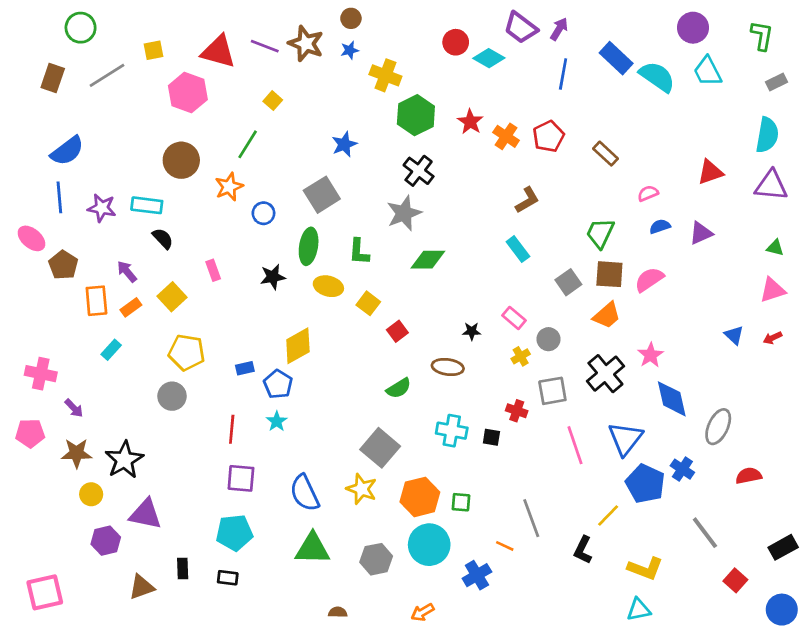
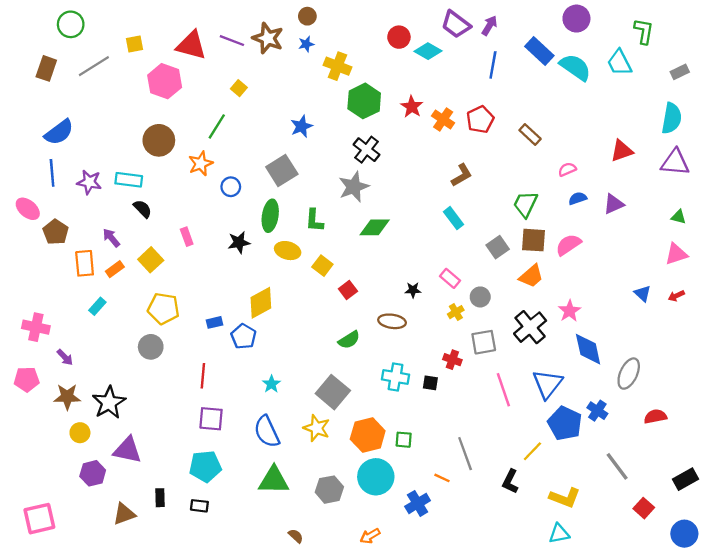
purple circle: (693, 28) -> (576, 19), moved
green L-shape: (762, 36) -> (644, 31), moved
cyan star: (277, 421) -> (271, 384), moved
brown semicircle: (338, 612) -> (296, 536), turned 42

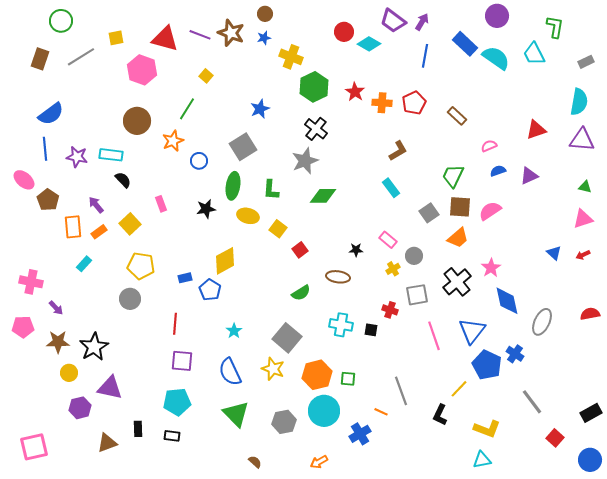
orange cross: (443, 119) -> (382, 103), turned -30
red semicircle: (655, 416) -> (590, 314), moved
green triangle: (274, 480) -> (236, 414), turned 44

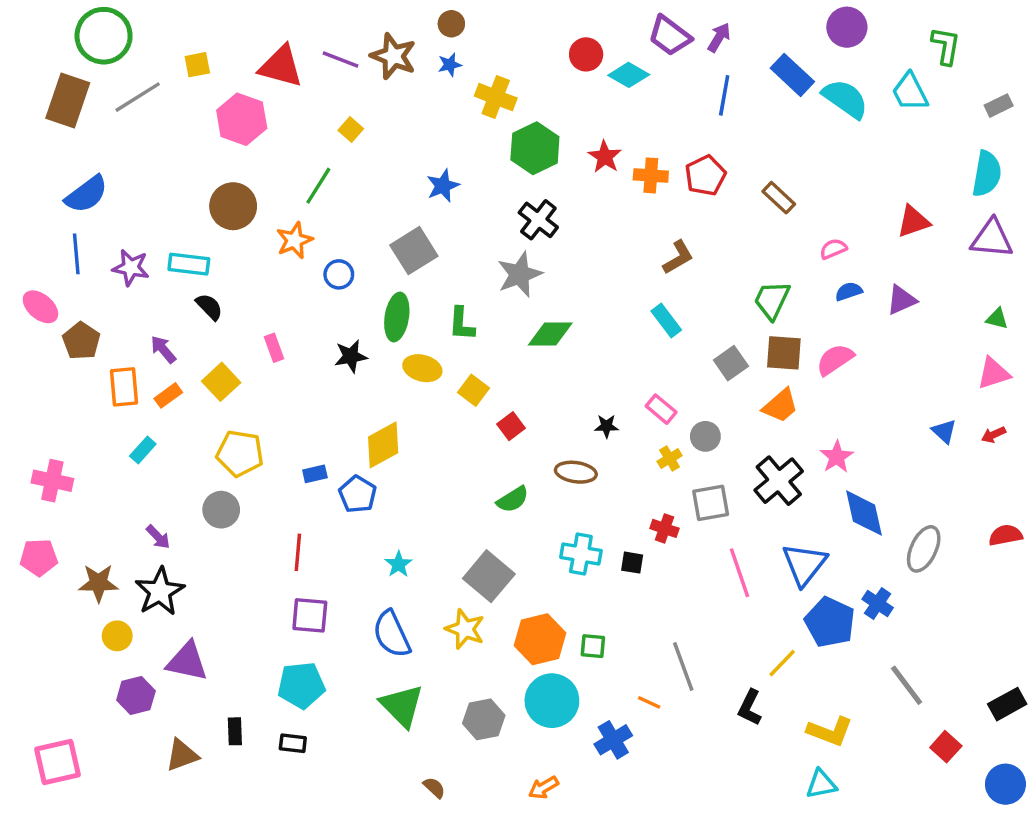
green circle: (61, 21) -> (104, 36), size x1.4
brown rectangle: (40, 59) -> (68, 100), size x1.4
purple arrow: (56, 308) -> (158, 537), moved

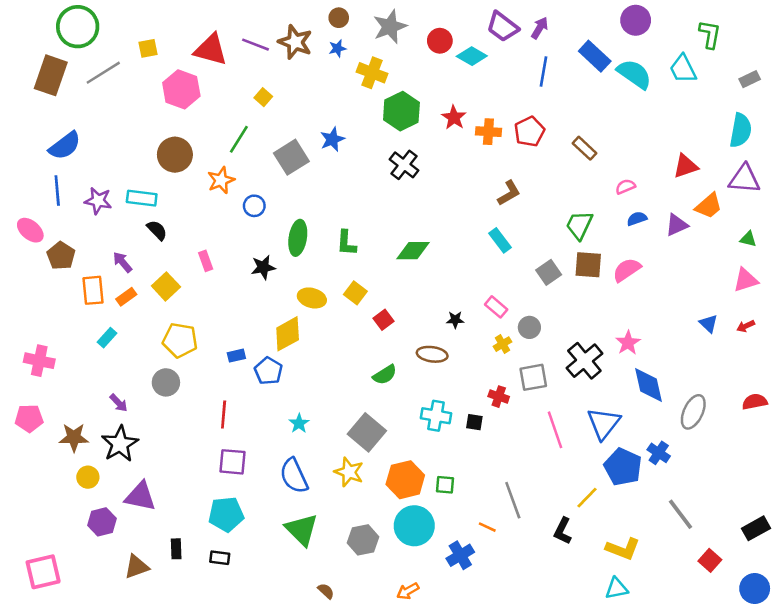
gray square: (414, 251) -> (291, 157), moved
gray star: (520, 274) -> (390, 27), moved
yellow ellipse: (422, 368) -> (312, 298), moved
orange trapezoid: (780, 406) -> (709, 206), moved

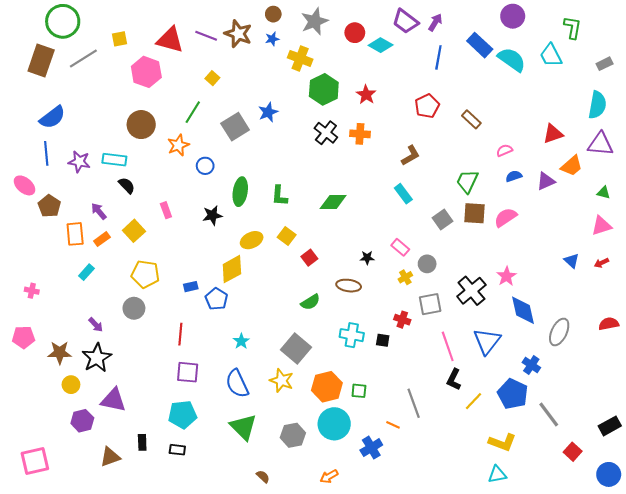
orange cross: (488, 132) -> (360, 134), moved
yellow ellipse: (312, 298) -> (252, 240), turned -40
pink cross: (39, 361) -> (32, 291), size x0.6
blue pentagon: (623, 467) -> (513, 394), moved
black L-shape: (563, 531) -> (454, 379), moved

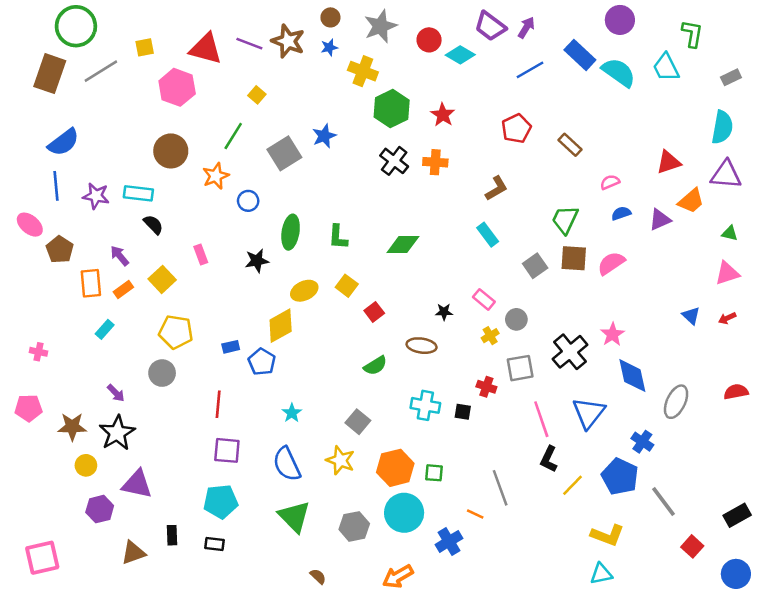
blue line: (438, 57) -> (530, 70), turned 50
gray square: (296, 348) -> (358, 422), size x0.7
orange arrow: (329, 476) -> (398, 576), size x1.4

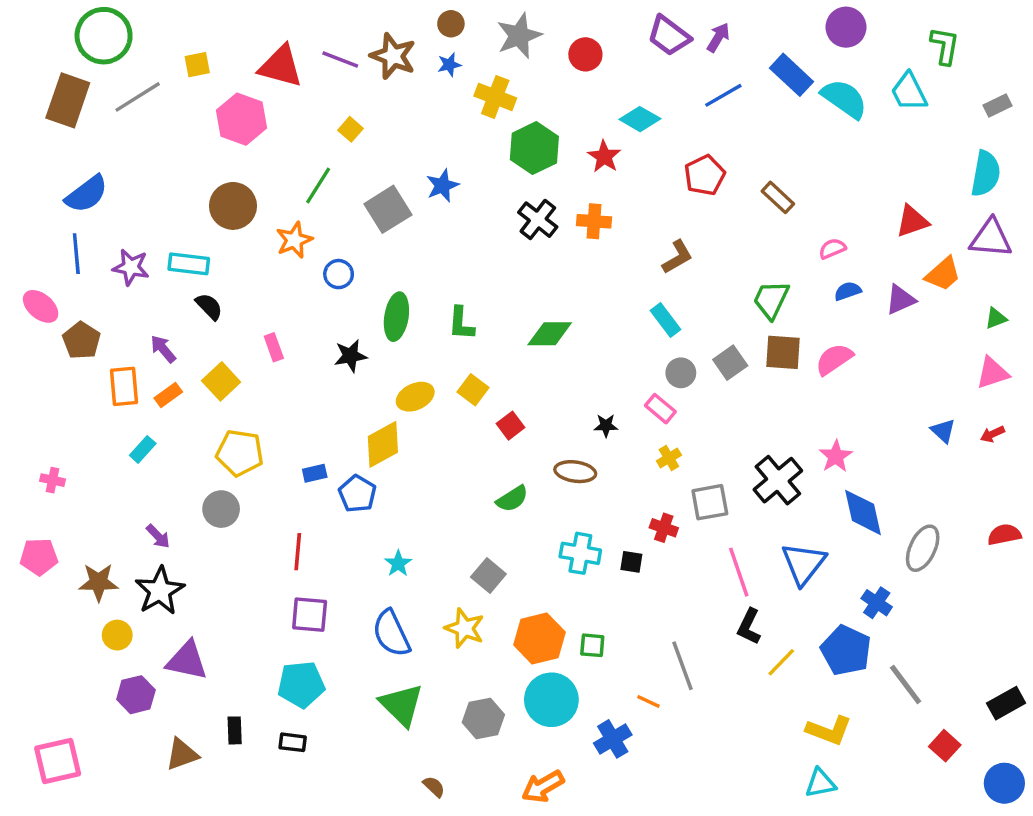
cyan diamond: (460, 55) -> (640, 119), moved
green triangle: (730, 233) -> (996, 318), turned -35
gray circle: (516, 319) -> (681, 373), moved

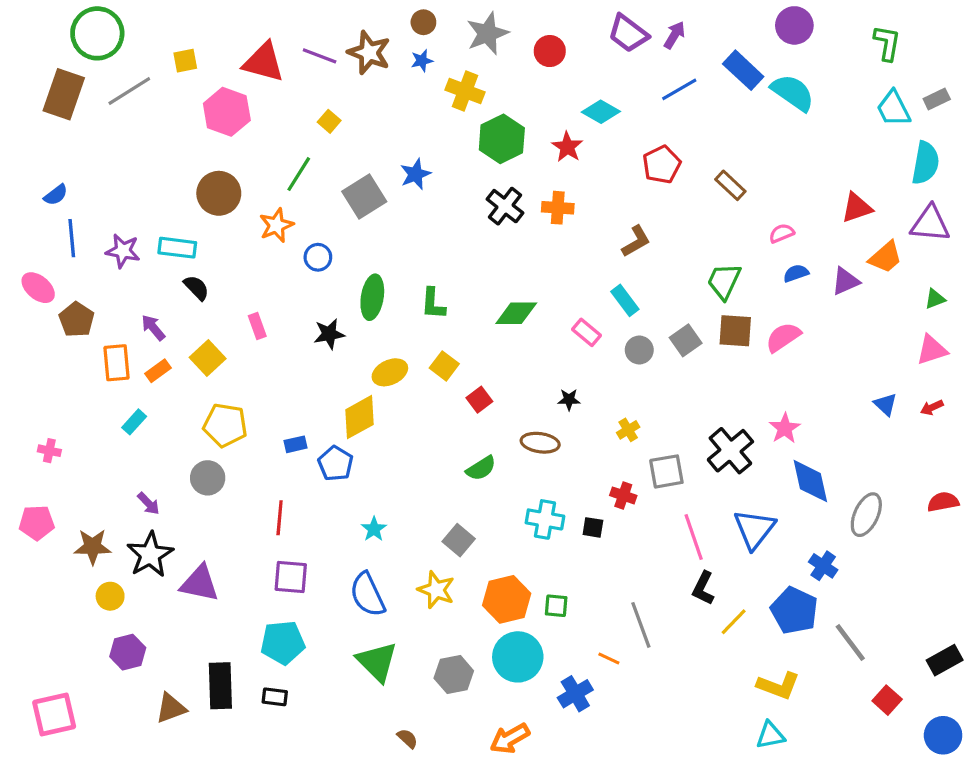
cyan trapezoid: (909, 92) -> (893, 109), moved
blue semicircle: (87, 194) -> (56, 195), moved, size x0.6
pink rectangle: (660, 409) -> (587, 332), moved
purple triangle: (187, 661) -> (200, 583), moved
black rectangle: (235, 730) -> (220, 686), size x1.8

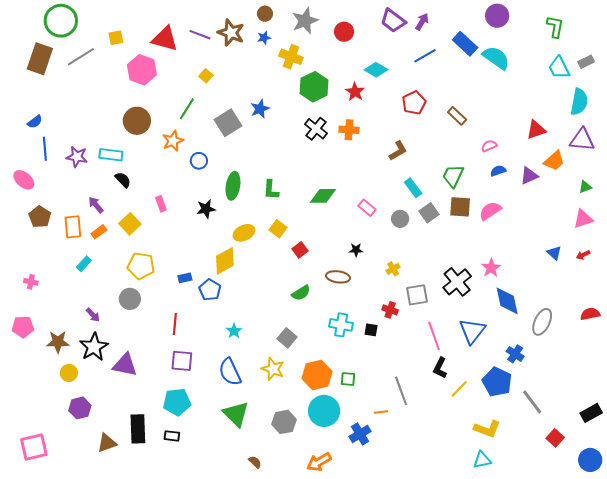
cyan rectangle: (625, 300) -> (413, 188), moved
brown pentagon: (77, 320) -> (40, 217), moved
orange line: (609, 659) -> (381, 412), turned -32

